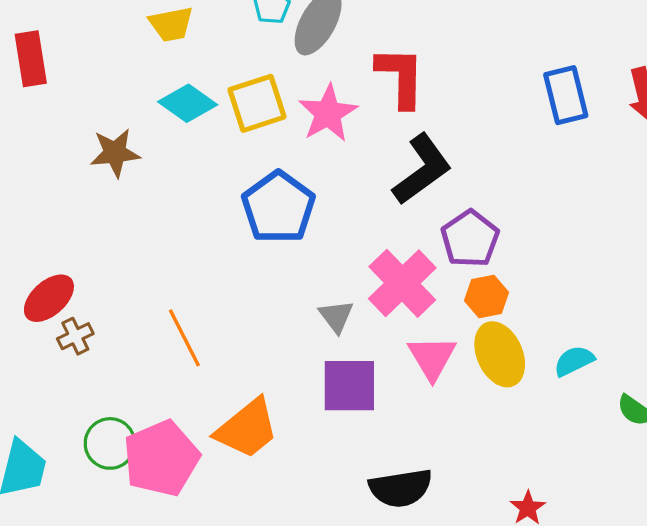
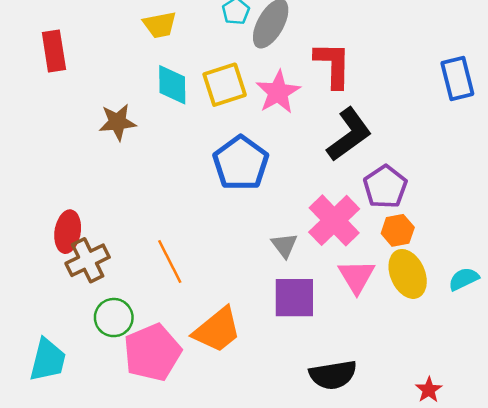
cyan diamond: (188, 103) -> (172, 85), turned 54
red ellipse: (49, 298) -> (68, 232), turned -39
brown cross: (75, 336) -> (88, 260), size x1.6
green circle: (110, 443) -> (114, 318), moved

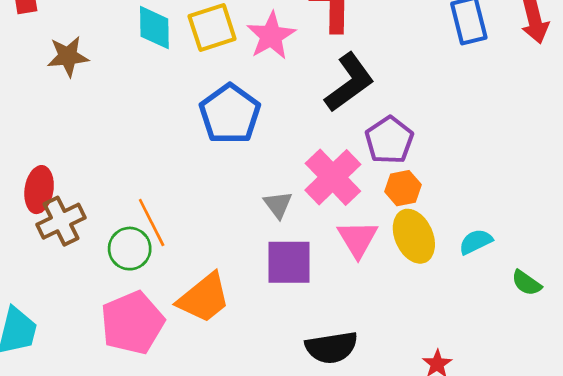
brown star: (117, 122) -> (68, 56), moved
green circle: (114, 318) -> (130, 249), moved

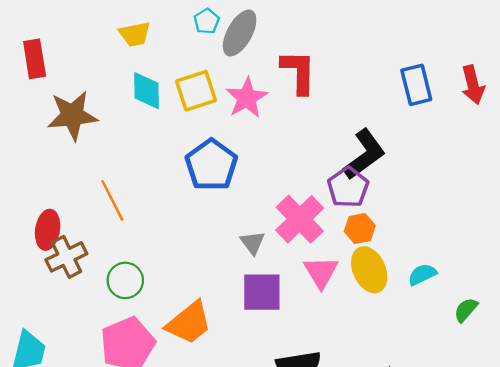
brown star: (68, 56) -> (72, 115), size x1.4
black L-shape: (349, 82) -> (364, 154), moved
orange line: (152, 222) -> (112, 200), moved
green semicircle: (526, 283) -> (466, 310), turned 96

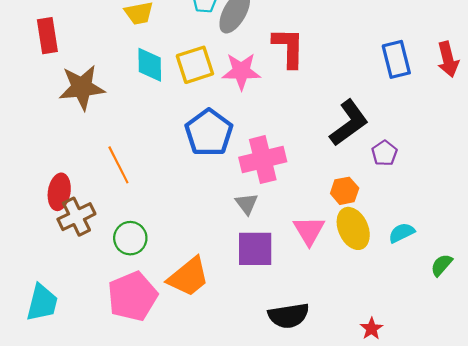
pink star: (247, 98) -> (241, 71), turned 30
purple pentagon: (348, 187) -> (384, 153), moved, size x0.7
pink cross: (300, 219) -> (263, 160), moved, turned 30

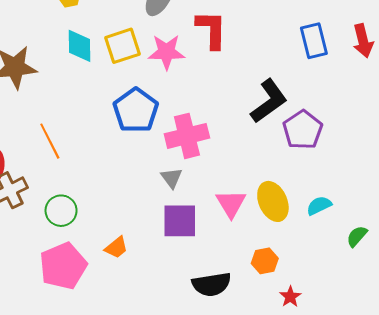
purple pentagon: (384, 153) -> (303, 130), size x1.6
orange hexagon: (345, 191) -> (265, 261), moved
orange trapezoid: (188, 277) -> (116, 248), size x0.6

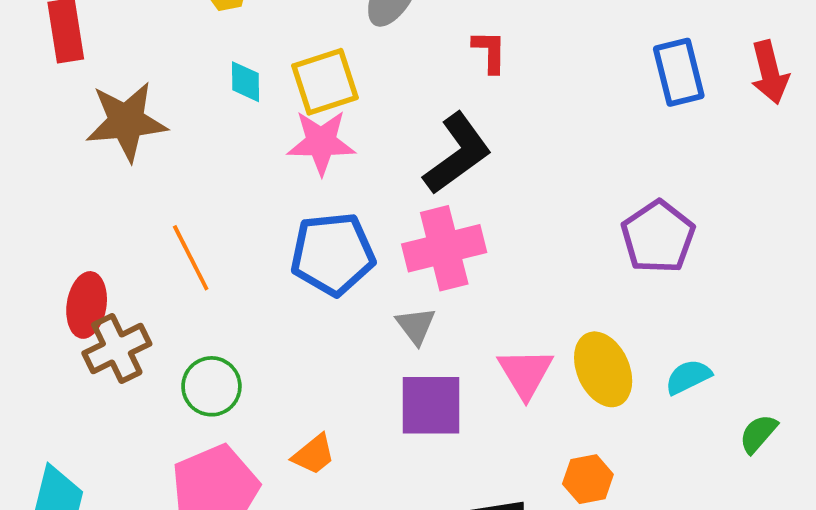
red L-shape: (211, 29) -> (490, 51), size x0.6
cyan diamond: (79, 46) -> (246, 82), size x0.7
pink star: (166, 52) -> (321, 142), moved
black L-shape: (269, 101) -> (457, 154), moved
blue pentagon: (136, 110) -> (333, 254), moved, turned 30

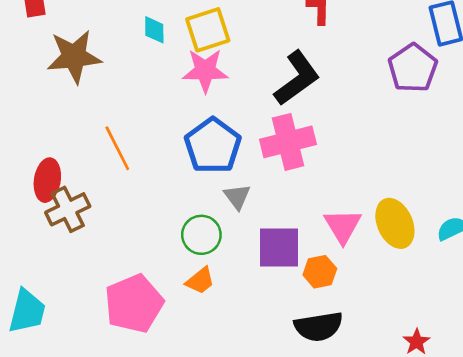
purple pentagon: (658, 237) -> (413, 68), moved
blue pentagon: (333, 254) -> (213, 146), turned -30
gray triangle: (416, 326) -> (237, 197), moved
green circle: (211, 386) -> (201, 235), moved
orange hexagon: (588, 479) -> (320, 272), moved

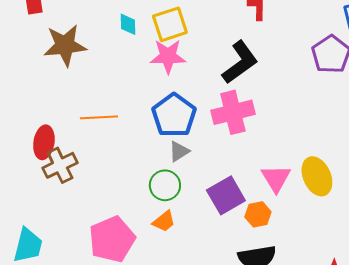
orange line: (117, 148) -> (99, 117), turned -66
gray triangle: (237, 197) -> (179, 151), moved, turned 35
purple square: (279, 248) -> (226, 195), turned -30

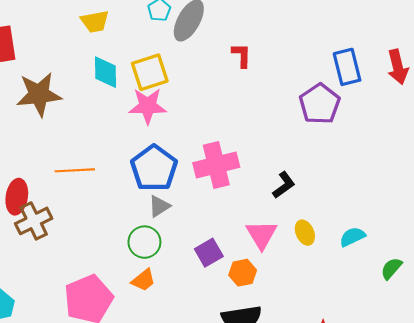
cyan diamond: (128, 24) -> (105, 72), size x1.4
black L-shape: (240, 62) -> (284, 185), moved, size x0.6
yellow ellipse: (317, 176) -> (305, 233), size x0.6
purple square: (226, 195) -> (209, 253), size x0.7

